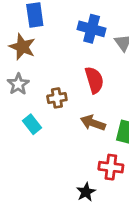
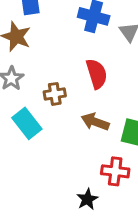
cyan rectangle: (32, 124) -> (27, 123), size x1.4

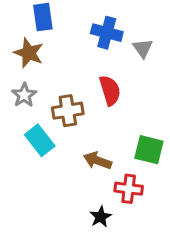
brown cross: (55, 94) -> (68, 111), size x1.4
brown arrow: (95, 122) -> (97, 161), moved

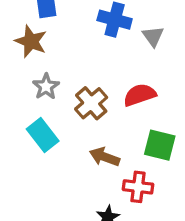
red semicircle: (110, 90) -> (140, 95), moved, turned -92
gray star: (24, 95) -> (46, 87), moved
brown cross: (68, 111) -> (91, 103), moved, turned -32

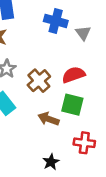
green square: (160, 145) -> (72, 105), moved
red cross: (138, 187) -> (84, 143), moved

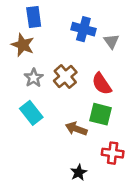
red semicircle: (74, 75) -> (102, 84), turned -105
brown cross: (39, 81) -> (65, 77), moved

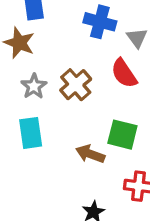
red semicircle: (102, 84) -> (124, 73), moved
cyan rectangle: (31, 113) -> (31, 133), turned 30

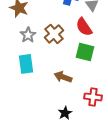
green square: (122, 135) -> (85, 52), moved

